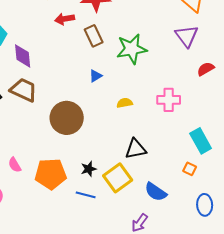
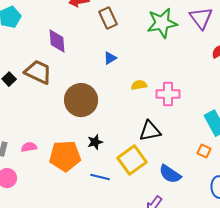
green star: (132, 49) -> (162, 23), moved
purple diamond: (23, 56) -> (57, 41), moved
pink cross: (169, 100) -> (168, 94), moved
pink semicircle: (15, 165) -> (29, 147), turned 112
black star: (89, 169) -> (95, 142), moved

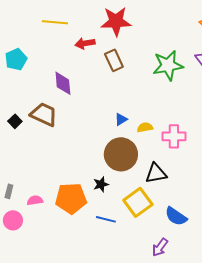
blue triangle: (110, 58) -> (121, 119), moved
brown circle: (81, 100) -> (121, 154), moved
pink semicircle: (29, 147) -> (35, 200), moved

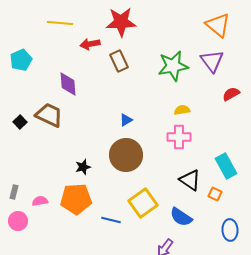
yellow semicircle: (145, 127) -> (182, 110), moved
black triangle: (156, 173) -> (190, 180), moved, turned 45
black star: (101, 184) -> (83, 167), moved

